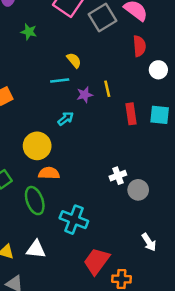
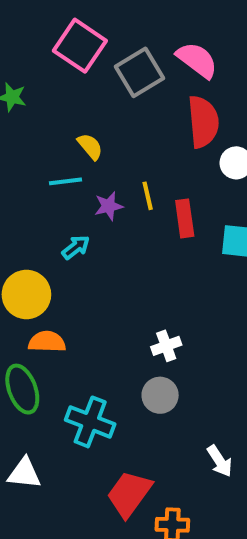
red semicircle: (139, 46) -> (203, 122), size x1.4
red rectangle: (131, 114) -> (185, 218), moved
gray circle: (138, 190) -> (160, 395), moved

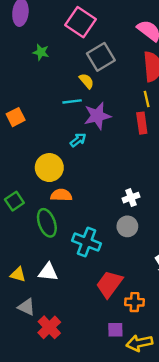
gray square: (139, 72) -> (101, 57), moved
yellow line: (148, 196) -> (147, 99), moved
purple star: (109, 206) -> (97, 116), size x1.6

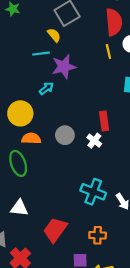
red rectangle: (142, 123) -> (104, 121), moved
white cross: (131, 198) -> (94, 141), turned -32
gray circle: (127, 226) -> (65, 135), moved
cyan cross: (87, 242) -> (93, 192), moved
red trapezoid: (109, 284) -> (55, 230), moved

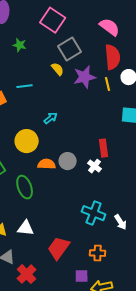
cyan line: (41, 54) -> (25, 86), moved
purple star: (64, 67) -> (85, 77), moved
orange semicircle: (31, 138) -> (47, 164), moved

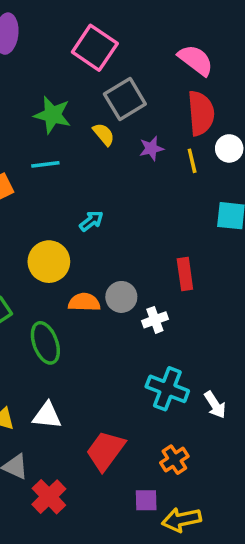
green star: (20, 45) -> (52, 115), moved, size x1.5
purple star: (85, 77) -> (151, 148), size x0.6
white cross: (95, 166) -> (155, 320), moved, turned 32
orange cross: (98, 253) -> (174, 460), turned -35

